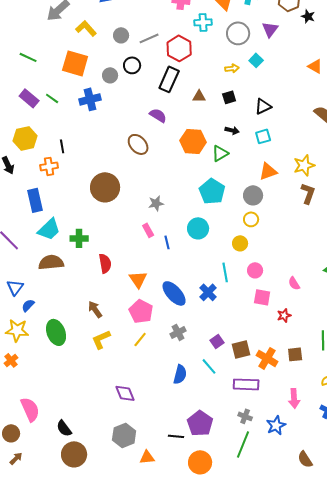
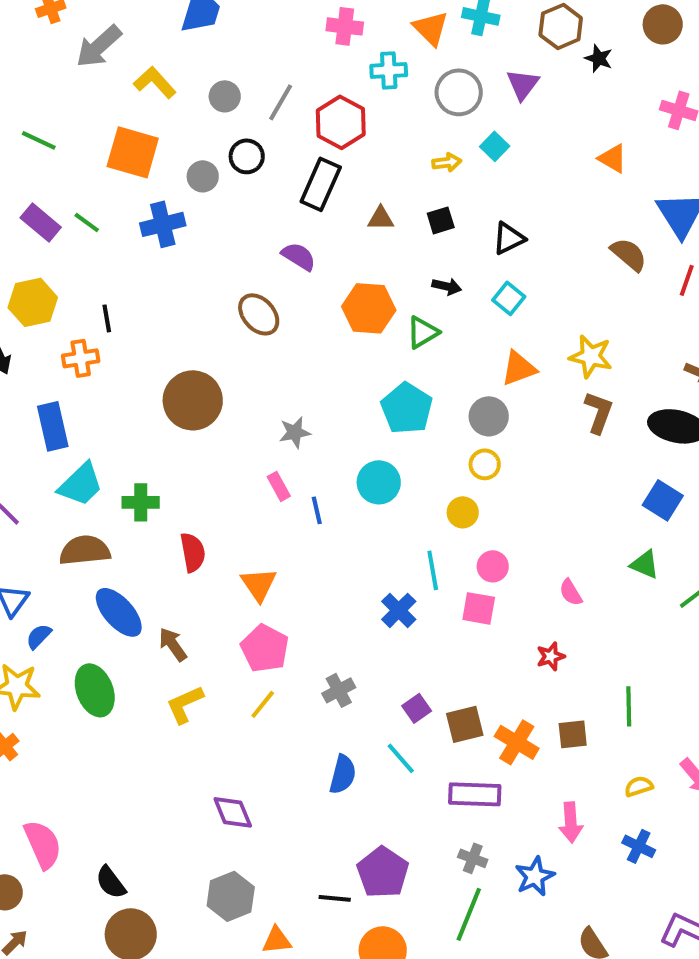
gray line: (149, 38) -> (281, 102), turned -36
cyan square: (263, 136) -> (509, 298), turned -35
yellow star: (304, 165) -> (591, 356), turned 30
blue ellipse: (174, 293) -> (119, 612), moved
pink square: (262, 297) -> (479, 608), moved

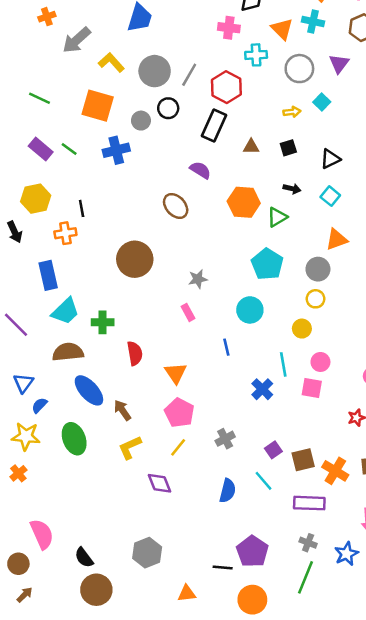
gray circle: (225, 96) -> (155, 71), size x1.6
blue line: (317, 510) -> (226, 347), moved
purple diamond: (233, 812) -> (160, 483), moved
gray hexagon: (231, 896) -> (147, 553), moved

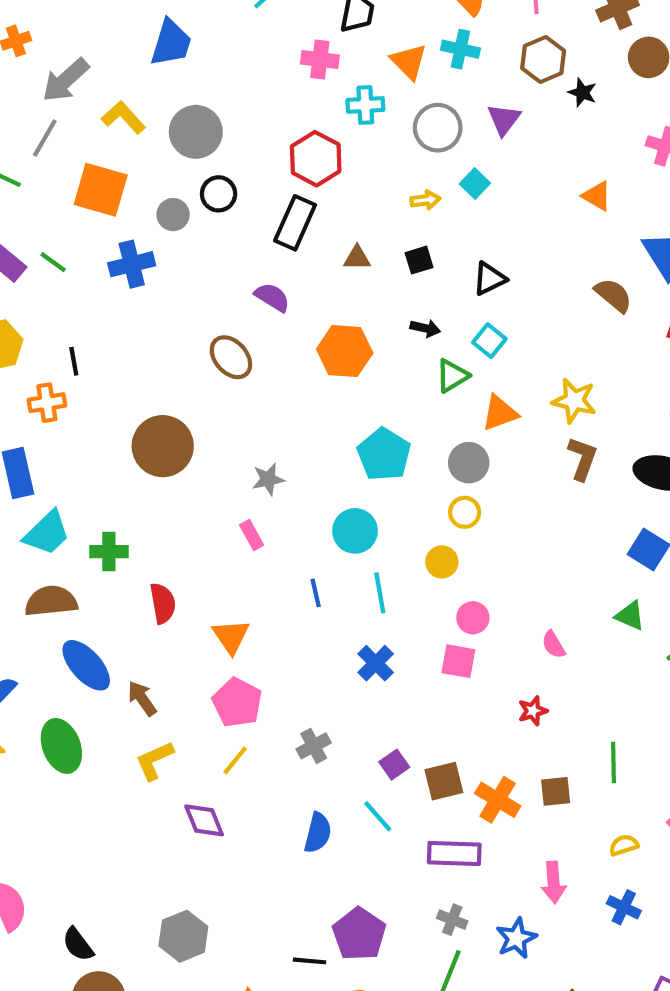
gray line: (189, 75) -> (45, 138), moved
green triangle: (277, 217) -> (452, 376), moved
cyan line: (283, 364) -> (380, 593), moved

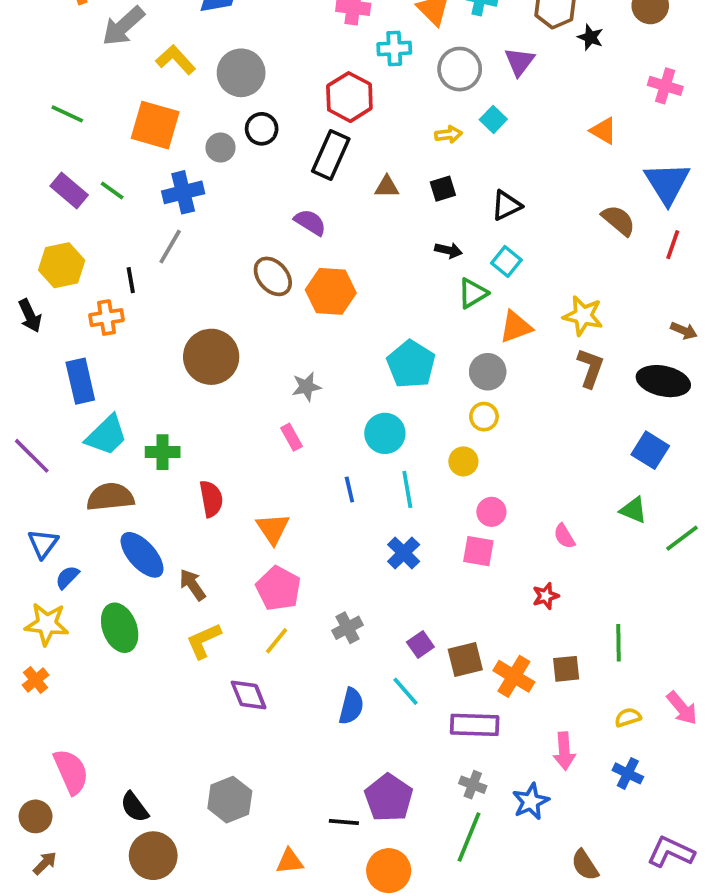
gray line: (45, 138) -> (170, 247), moved
orange hexagon: (345, 351) -> (331, 291), moved

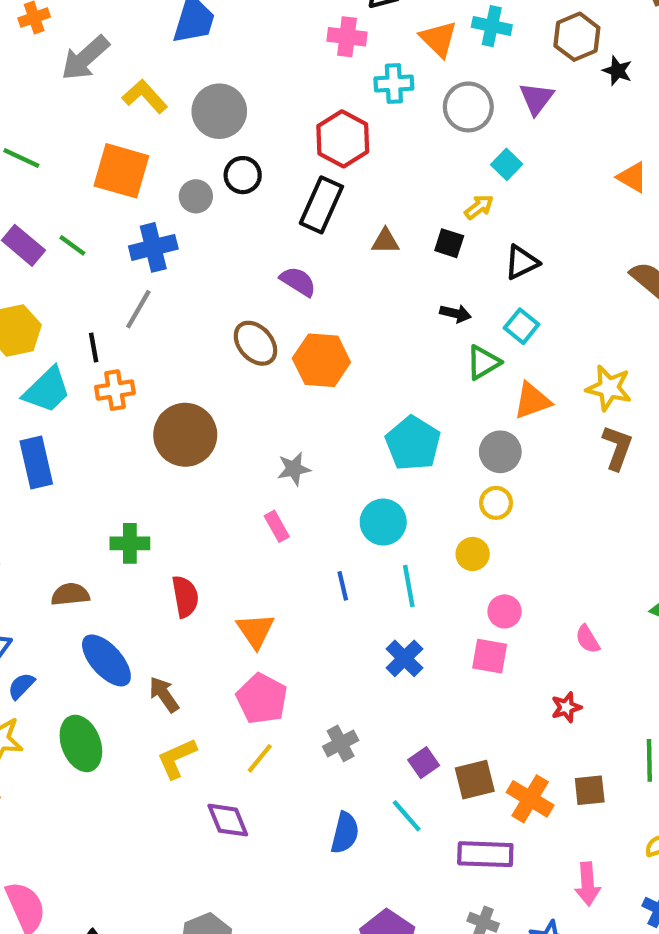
yellow arrow: (448, 134) -> (479, 207), moved, turned -30
black square: (443, 189) -> (449, 243), turned 35
orange cross: (107, 318) -> (115, 390), moved
cyan trapezoid: (107, 435) -> (47, 390), moved
brown semicircle: (110, 497) -> (70, 594), size x0.7

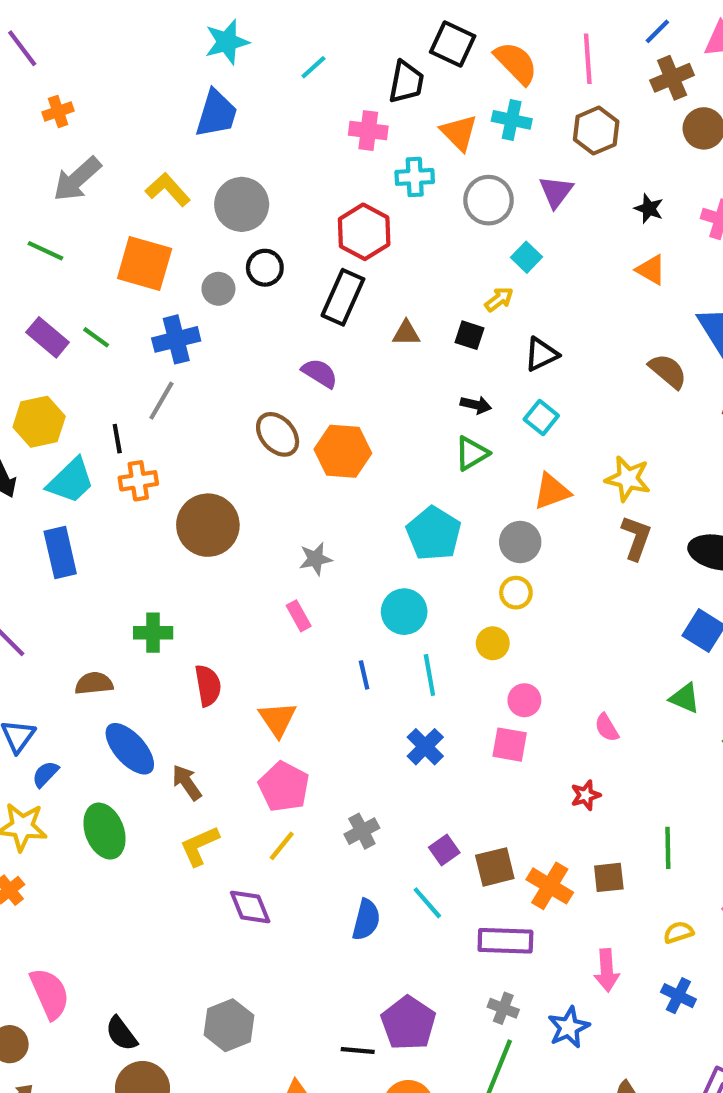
gray arrow: (85, 58) -> (77, 179), moved
black star: (617, 71) -> (649, 209), moved
green triangle: (483, 362) -> (472, 453), moved

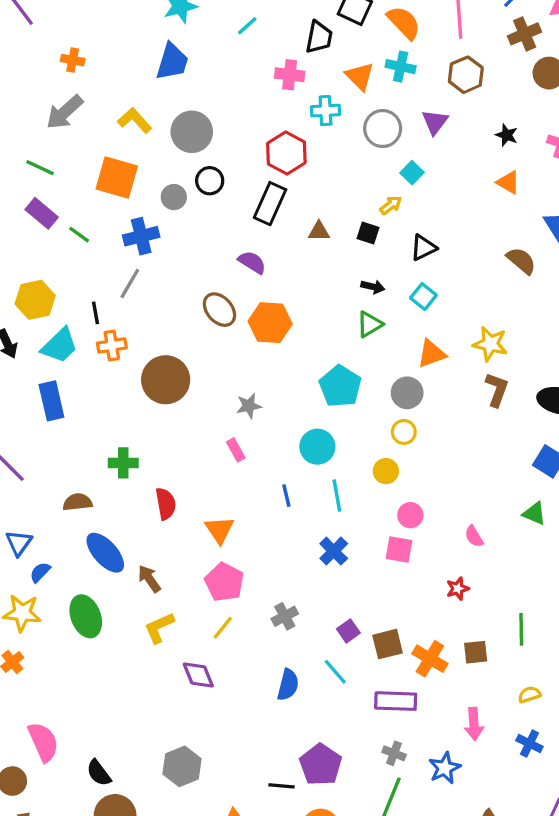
orange cross: (58, 112) -> (73, 60), moved, turned 30
purple rectangle: (48, 337) -> (42, 213), moved

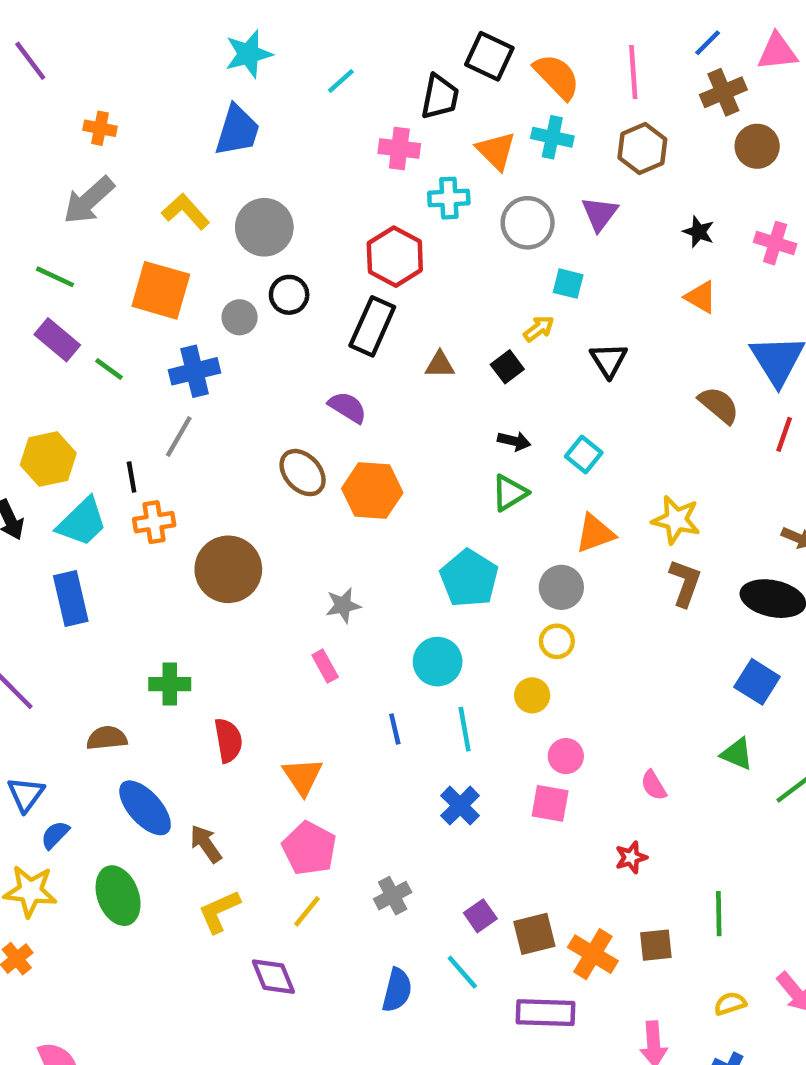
cyan square: (412, 173) -> (568, 284), turned -30
black square: (368, 233) -> (507, 367), turned 35
black triangle: (423, 248) -> (609, 360), moved, turned -36

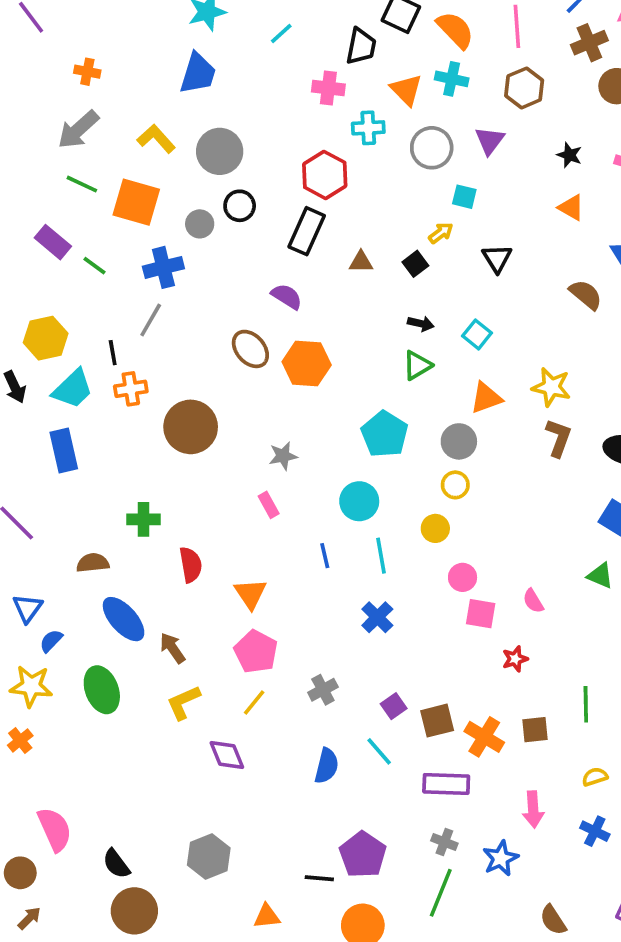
green line: (55, 277) -> (82, 184), moved
pink square: (550, 803) -> (481, 614), moved

